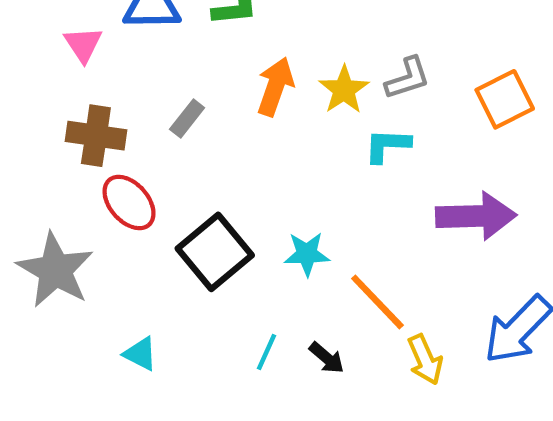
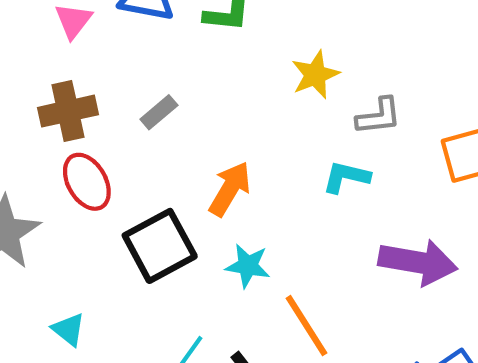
orange arrow: (275, 87) -> (230, 189), moved
yellow star: (344, 90) -> (315, 75), moved
brown cross: (96, 136) -> (68, 111), turned -32

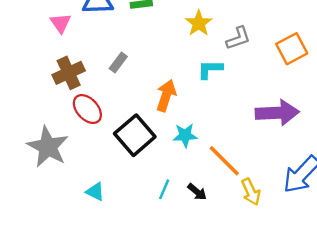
cyan L-shape: (346, 177) -> (210, 69), moved

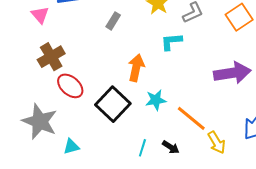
gray rectangle: (118, 63) -> (113, 21), moved
cyan triangle: (95, 192) -> (71, 147), moved, turned -36

